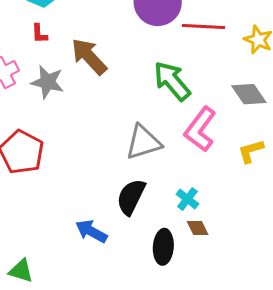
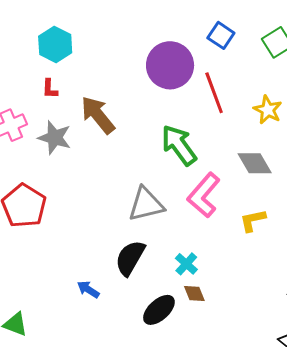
red line: (204, 26) -> (214, 93), turned 63
blue arrow: (91, 231) -> (88, 289), size x0.7
black ellipse: (163, 247) -> (159, 310), turned 40

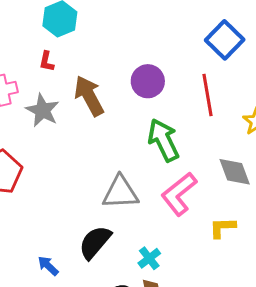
blue square: (221, 35) -> (225, 40), size x1.4
purple circle: (170, 65) -> (148, 81), moved, size x0.7

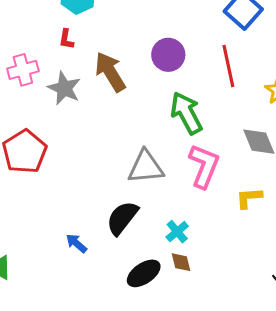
pink L-shape: (179, 194) -> (204, 166), turned 153

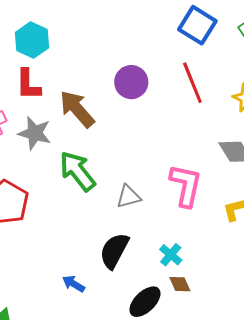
red L-shape: (66, 39) -> (28, 84), size x1.6
green arrow: (186, 113) -> (77, 171), moved
gray triangle: (146, 167) -> (128, 197), size x0.7

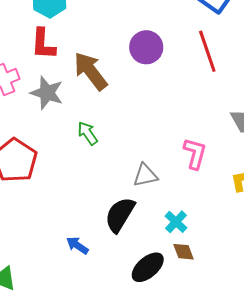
green arrow: (77, 171) -> (88, 133), size x0.6
pink L-shape: (186, 185) -> (195, 154), size x0.7
gray triangle: (128, 197) -> (145, 175), moved

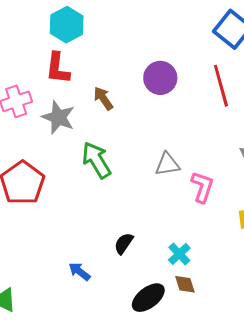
brown arrow: (91, 71) -> (103, 98), size x0.6
green arrow: (88, 133) -> (96, 160), size x1.5
gray triangle: (145, 175) -> (167, 164), moved
black semicircle: (120, 215) -> (124, 243), size x0.6

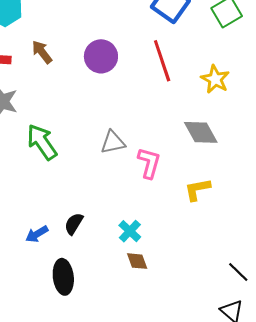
brown arrow: (103, 98) -> (42, 52), moved
blue arrow: (79, 271) -> (37, 234), moved, turned -65
black ellipse: (148, 298) -> (63, 277), moved, turned -56

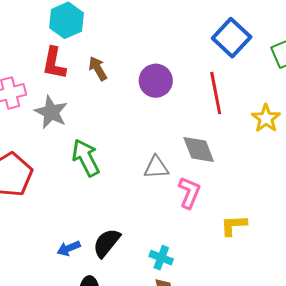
gray diamond: (201, 132) -> (199, 149), moved
black semicircle: (74, 224) -> (107, 243), size x1.4
cyan cross: (130, 231) -> (161, 258), turned -30

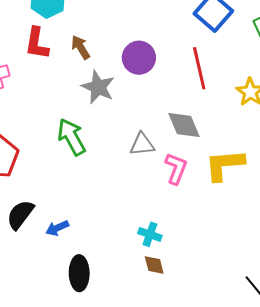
gray star: (51, 112) -> (98, 87), moved
yellow L-shape: (234, 225) -> (225, 165), moved, size x1.5
black semicircle: (107, 243) -> (20, 215), moved

